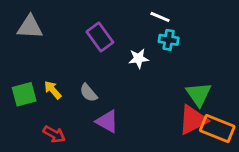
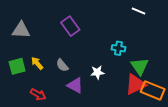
white line: (160, 17) -> (139, 11), moved
gray triangle: (30, 27) -> (21, 30), moved
cyan cross: (169, 40) -> (118, 48), moved
white star: (139, 58) -> (97, 72), moved

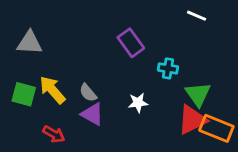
purple rectangle: (70, 26) -> (131, 43), moved
yellow arrow: (37, 63) -> (52, 90), size x1.5
green square: (17, 66) -> (24, 94), turned 30
purple triangle: (75, 85) -> (92, 114), moved

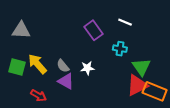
white line: (197, 16) -> (125, 22), moved
white star: (138, 103) -> (87, 68), moved

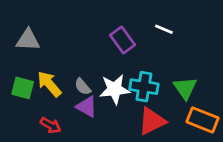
cyan cross: (120, 49) -> (144, 87), moved, size x1.5
white star: (87, 68) -> (115, 89), size x1.6
red triangle: (137, 85) -> (152, 121), moved

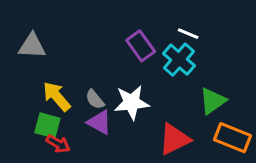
cyan cross: (144, 87) -> (179, 60), moved, turned 32
green square: (23, 88) -> (47, 125), moved
green triangle: (185, 88) -> (213, 101), turned 30

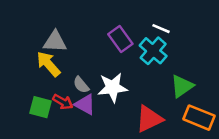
gray triangle: (32, 46) -> (55, 42), moved
yellow arrow: (57, 96) -> (48, 64), moved
red arrow: (58, 144) -> (63, 102), moved

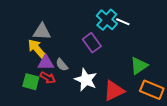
purple rectangle: (120, 39) -> (92, 43), moved
cyan cross: (153, 51) -> (107, 20), moved
white star: (113, 87) -> (86, 80), moved, turned 30
purple triangle: (85, 104) -> (46, 63), moved, turned -30

